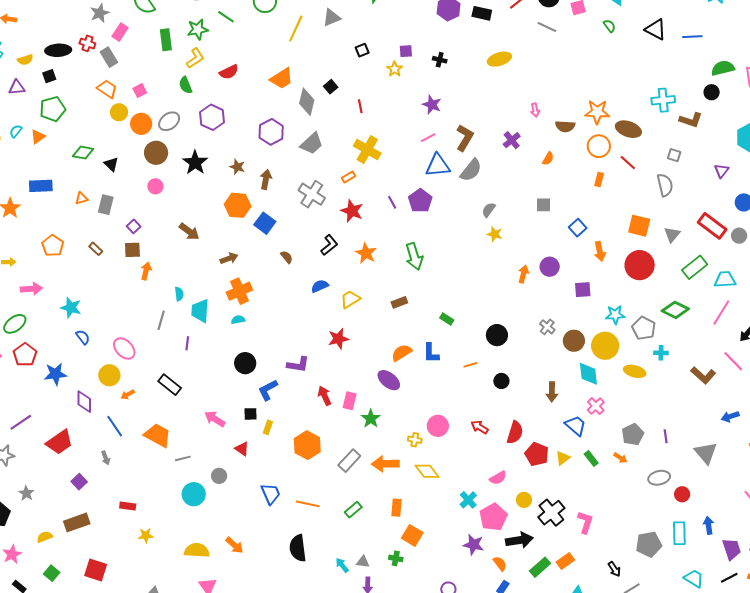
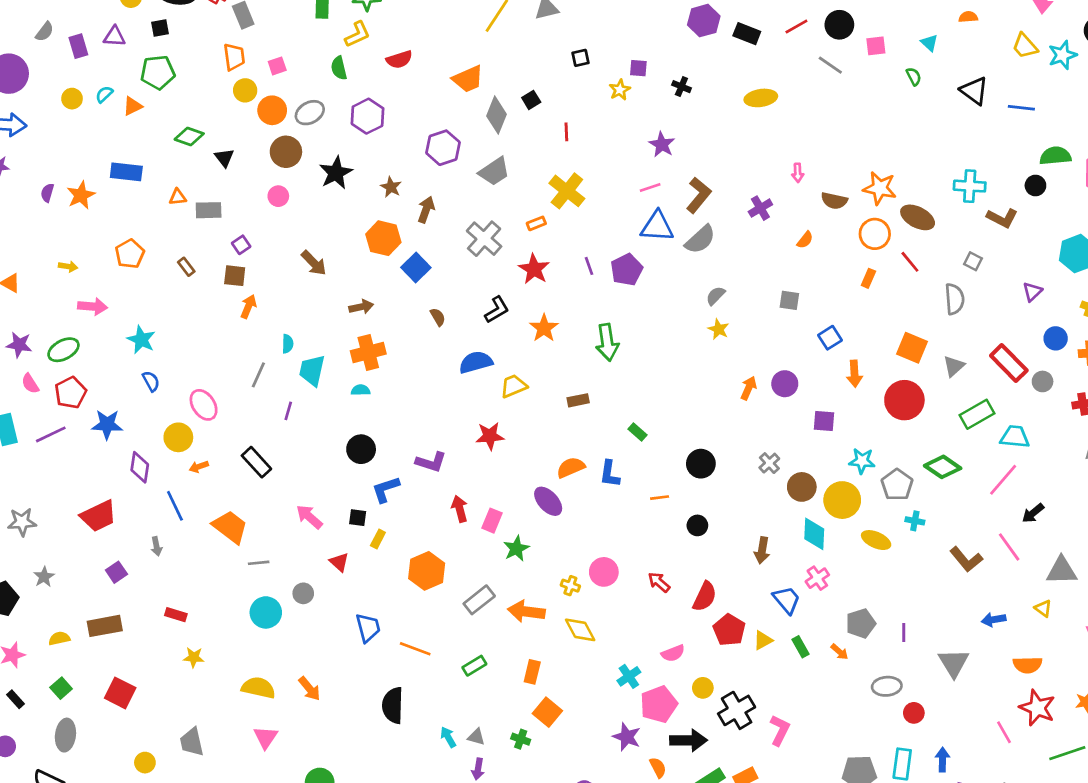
orange trapezoid: (107, 89) -> (234, 57), turned 40
gray rectangle: (106, 205) -> (209, 210), turned 66
blue semicircle: (320, 286) -> (476, 362), size x1.4
purple line: (21, 422) -> (51, 434), moved

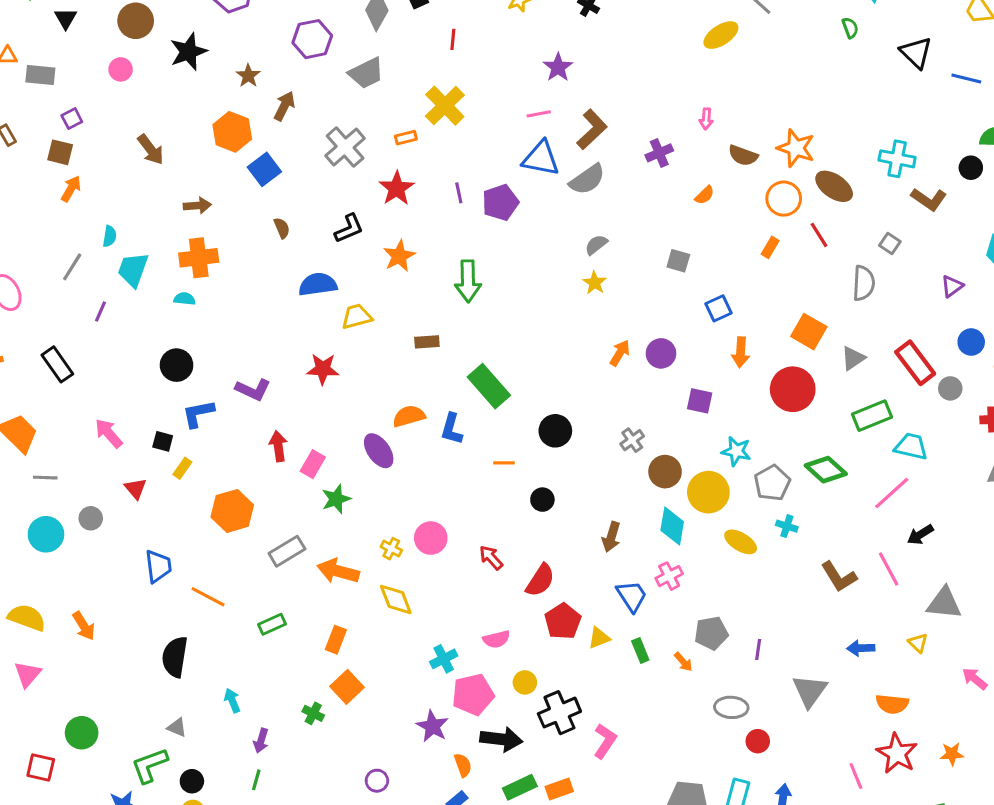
yellow ellipse: (761, 98) -> (721, 35), moved, turned -32
green rectangle: (637, 432) -> (489, 386), size x2.0
gray triangle: (476, 737) -> (177, 727), moved

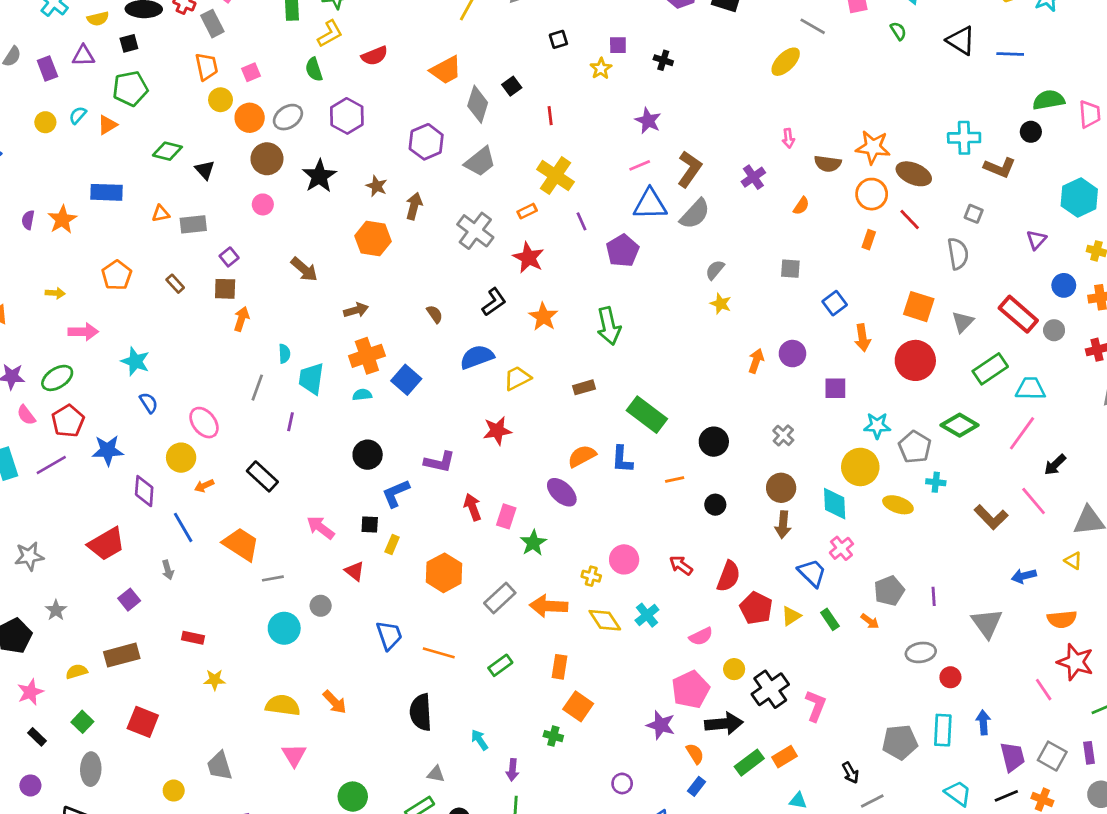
blue square: (264, 169) -> (406, 380), moved
purple line: (459, 193) -> (582, 221), moved
brown circle: (665, 472) -> (781, 488), moved
cyan cross: (444, 659) -> (647, 615), moved

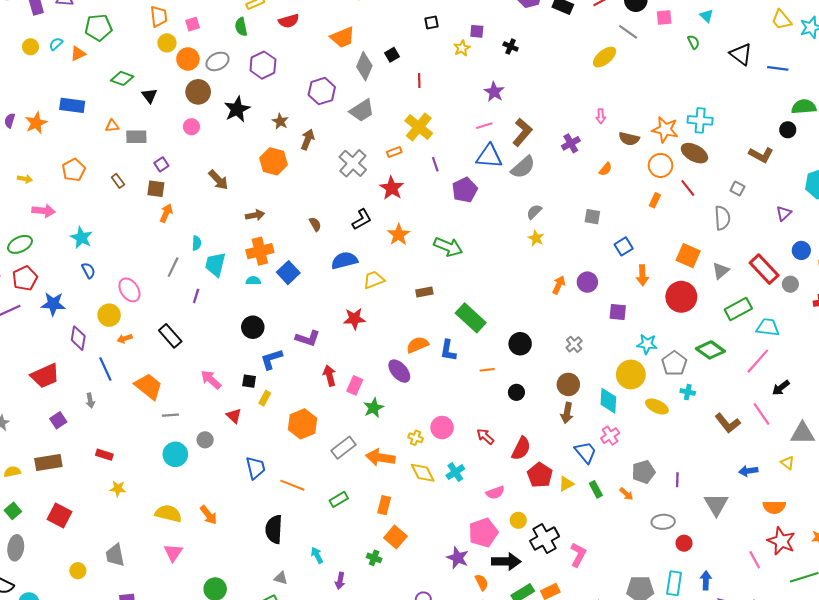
cyan cross: (964, 138) -> (700, 120), moved
green arrow: (609, 326) -> (448, 247), turned -60

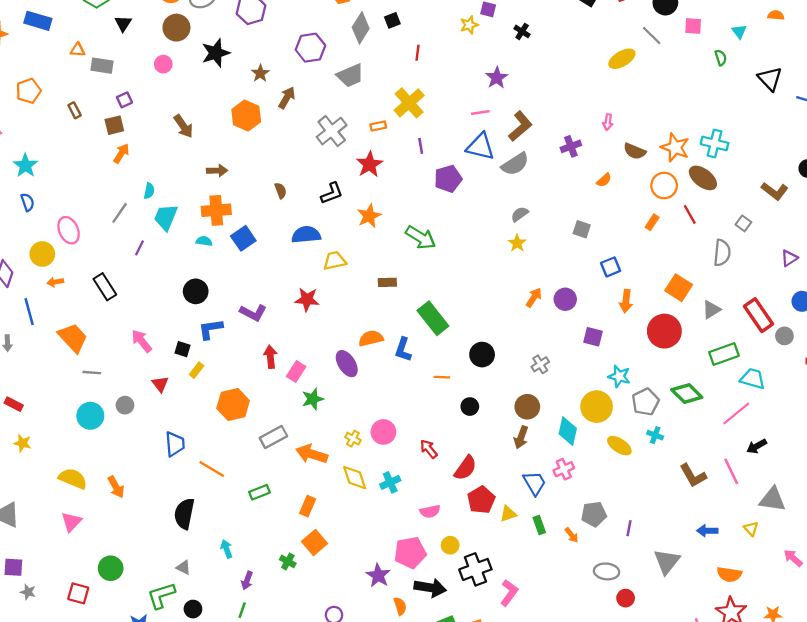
brown square: (156, 189) -> (114, 125), turned -30

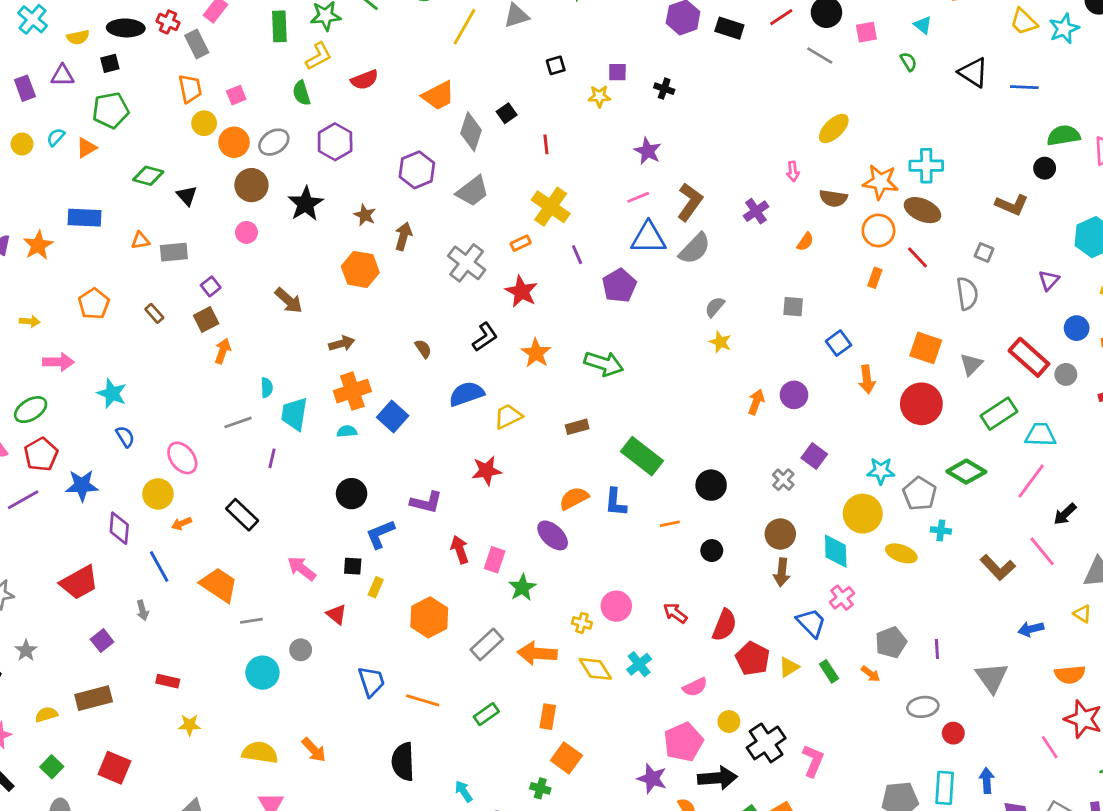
yellow star: (469, 25) -> (599, 96), turned 30
yellow ellipse: (622, 59) -> (834, 128), moved
gray line: (120, 213) -> (238, 422), turned 50
purple square: (593, 337) -> (814, 456), moved, turned 36

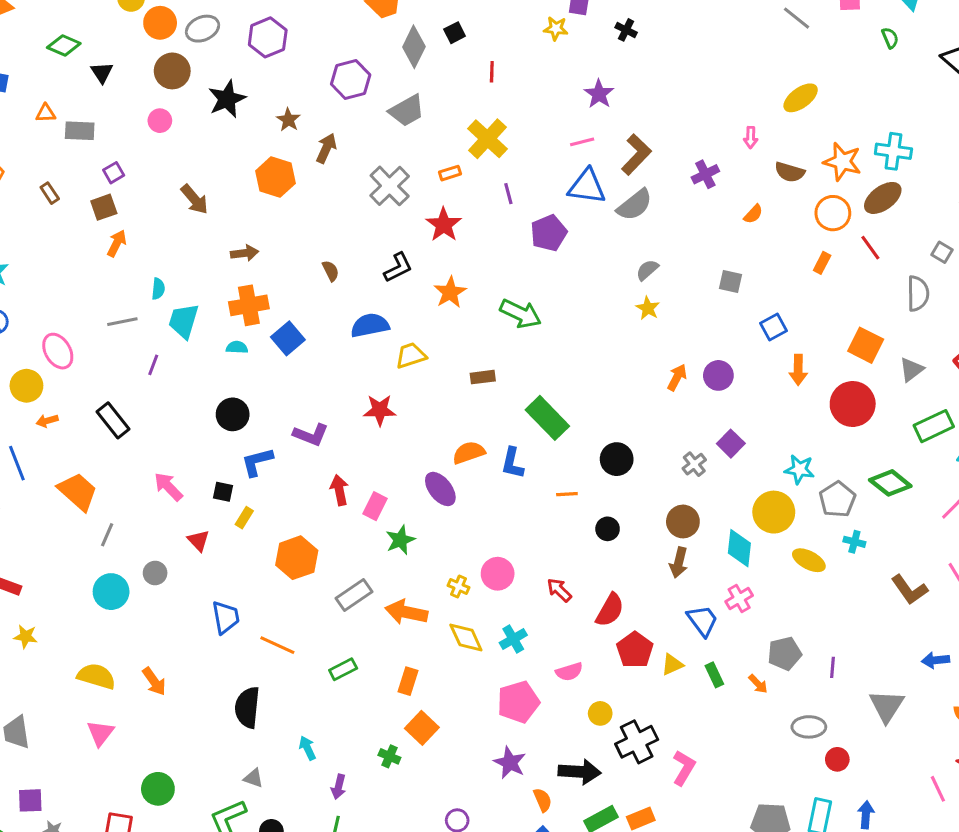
brown ellipse: (922, 210) -> (883, 198), turned -68
gray line: (251, 621) -> (107, 535), turned -65
pink pentagon: (683, 742) -> (518, 702), moved

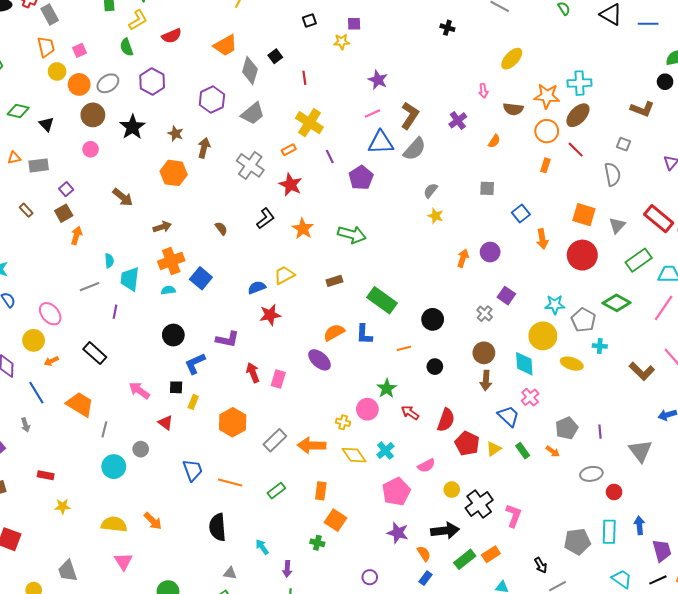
black cross: (626, 30) -> (447, 28), moved
blue semicircle: (370, 325) -> (257, 287), moved, size x0.7
green star: (400, 540) -> (387, 388), moved

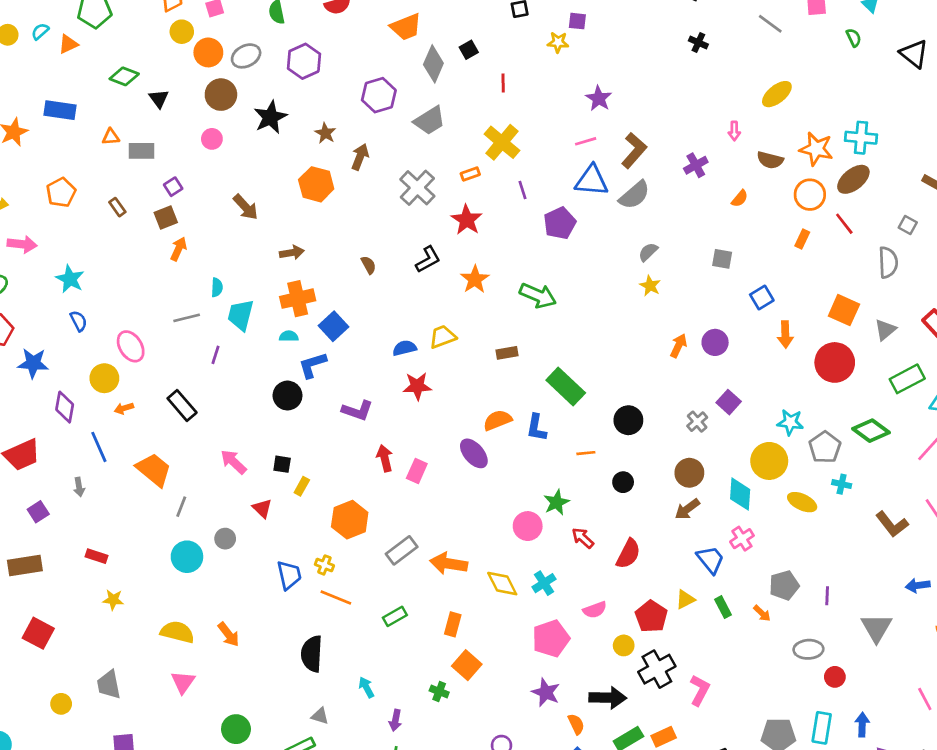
blue L-shape: (195, 364) -> (312, 365), moved
brown arrow: (486, 380) -> (687, 509), turned 42
yellow cross: (343, 422) -> (324, 565), moved
red pentagon: (467, 443) -> (651, 616), moved

